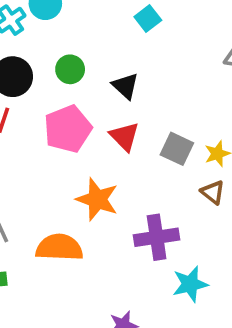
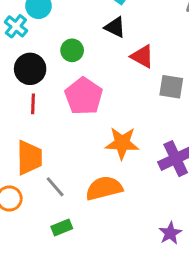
black triangle: (125, 86) -> (115, 27), moved
red triangle: (125, 136) -> (142, 56), moved

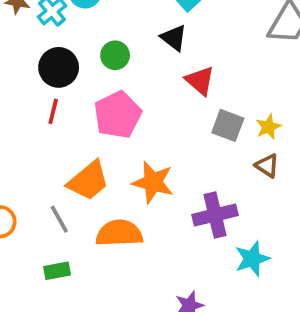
orange trapezoid: (29, 158) -> (88, 181), moved, turned 39

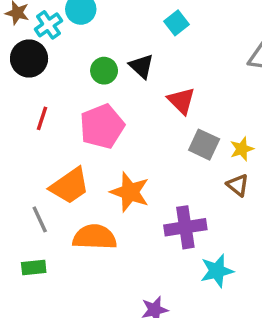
black triangle: (174, 38) -> (141, 66), moved
black circle: (59, 67) -> (29, 59), moved

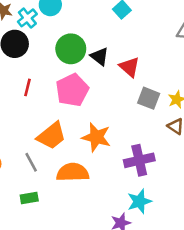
black triangle: (141, 66) -> (100, 57), moved
green circle: (104, 71) -> (71, 49), size x1.5
cyan star: (217, 271) -> (139, 201), moved

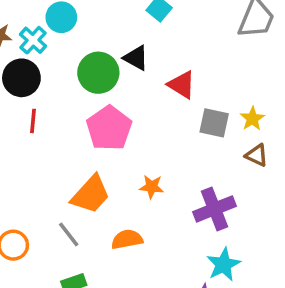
black triangle: (100, 57) -> (136, 58), moved
red line: (28, 87) -> (33, 121), moved
orange star: (96, 137) -> (152, 187), size x0.6
orange semicircle: (73, 172) -> (127, 239), size x0.7

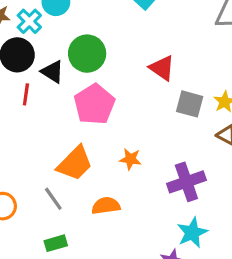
black triangle: (136, 58) -> (52, 72), moved

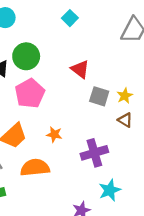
orange semicircle: (106, 206) -> (35, 168), size x1.4
cyan star: (192, 233) -> (110, 190), moved

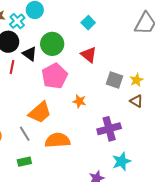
cyan square: (70, 18) -> (88, 23), moved
red triangle: (80, 69) -> (89, 55), moved
orange star: (54, 134) -> (79, 101), moved

